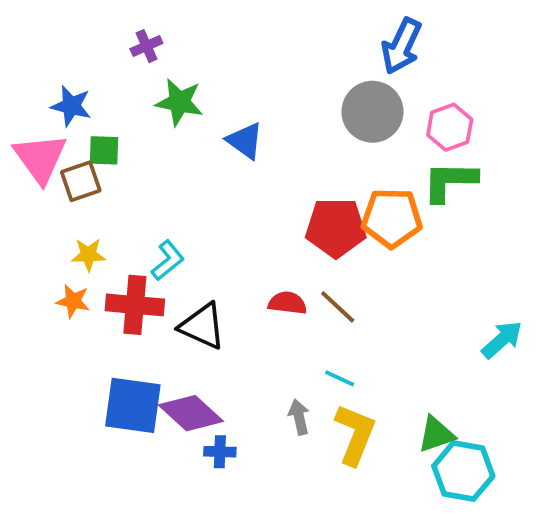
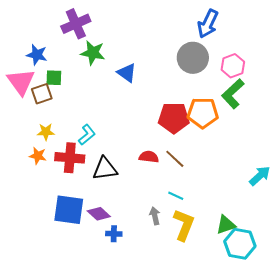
purple cross: (146, 46) -> (76, 24), size x1.8
green L-shape: (450, 181) -> (233, 94), turned -44
black triangle: (202, 326) -> (105, 169), turned -32
purple diamond: (191, 413) -> (99, 214), size x0.7

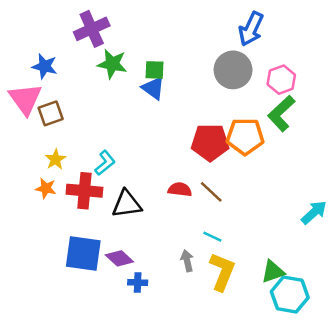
green square: (54, 78) -> (154, 70), moved
yellow star: (46, 132) -> (55, 159), turned -30

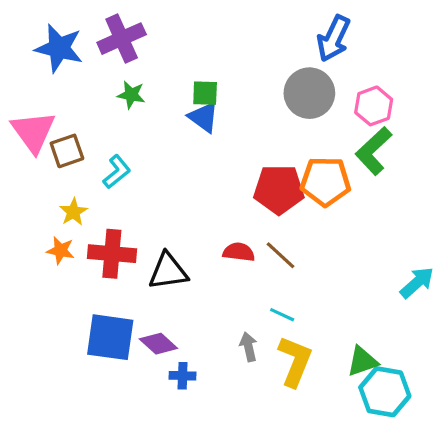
green star: (112, 64) -> (131, 95), moved, size x0.7
blue star: (45, 66) -> (59, 48), moved, size x1.4
cyan L-shape: (105, 163) -> (117, 172), moved

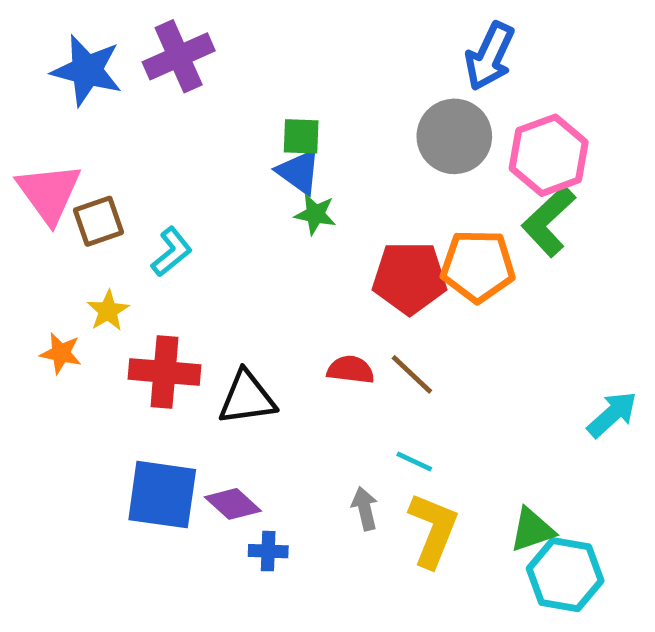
green star: (131, 95) -> (315, 214), moved
pink hexagon: (374, 106) -> (549, 155), size x1.4
orange star: (61, 250) -> (61, 353), moved

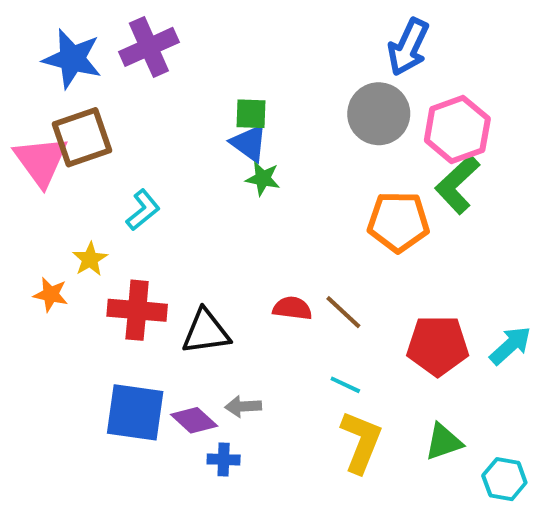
brown square: (99, 221) -> (82, 137), moved, size x1.4
red pentagon: (410, 278) -> (438, 346), moved
gray arrow: (365, 509) -> (243, 406), moved, turned -80
cyan hexagon: (565, 575) -> (504, 479), moved, size x0.7

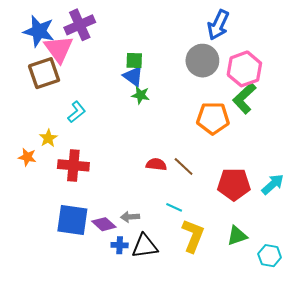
pink triangle: (41, 161) -> (59, 49), moved
black triangle: (206, 332) -> (145, 246), moved
cyan line: (345, 385) -> (174, 207), moved

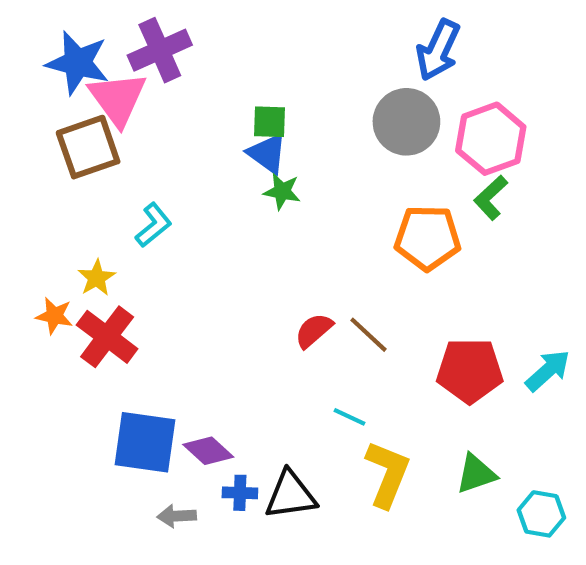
green L-shape: (244, 98) -> (491, 198), size x0.7
red semicircle: (156, 164) -> (314, 331), turned -48
red cross: (73, 165) -> (107, 337), moved, turned 32
gray arrow: (130, 217) -> (177, 516), moved

